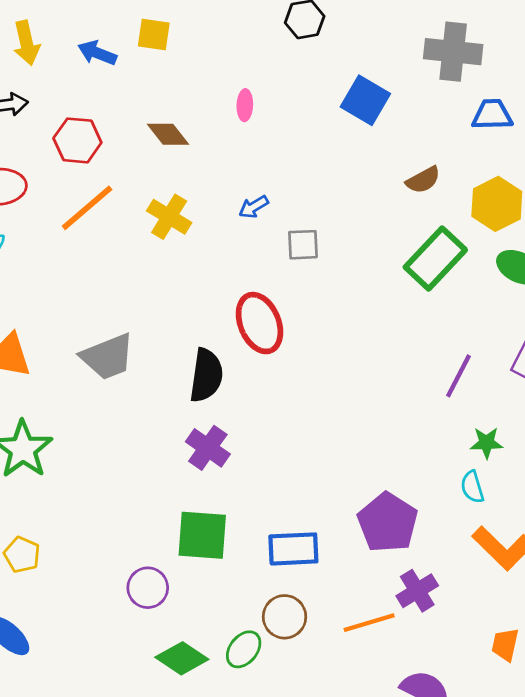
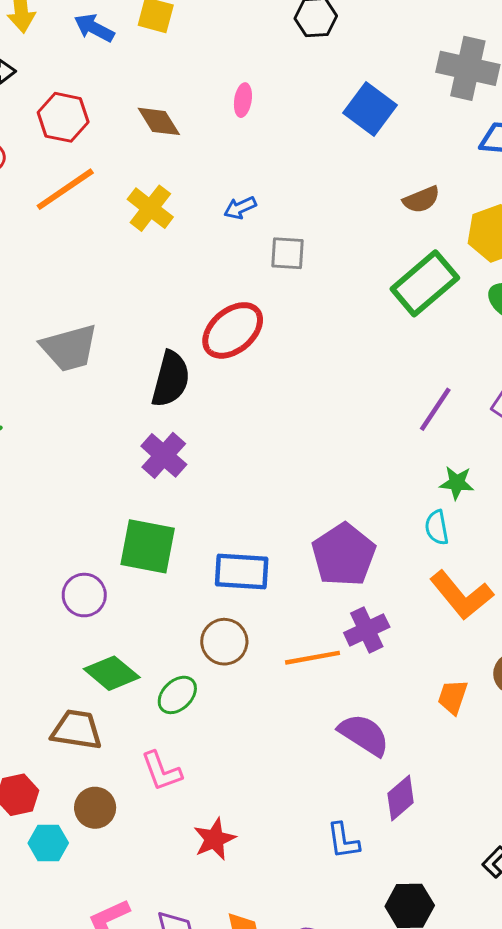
red ellipse: (259, 323) -> (233, 330), turned 66
green ellipse: (244, 649) -> (177, 695), moved

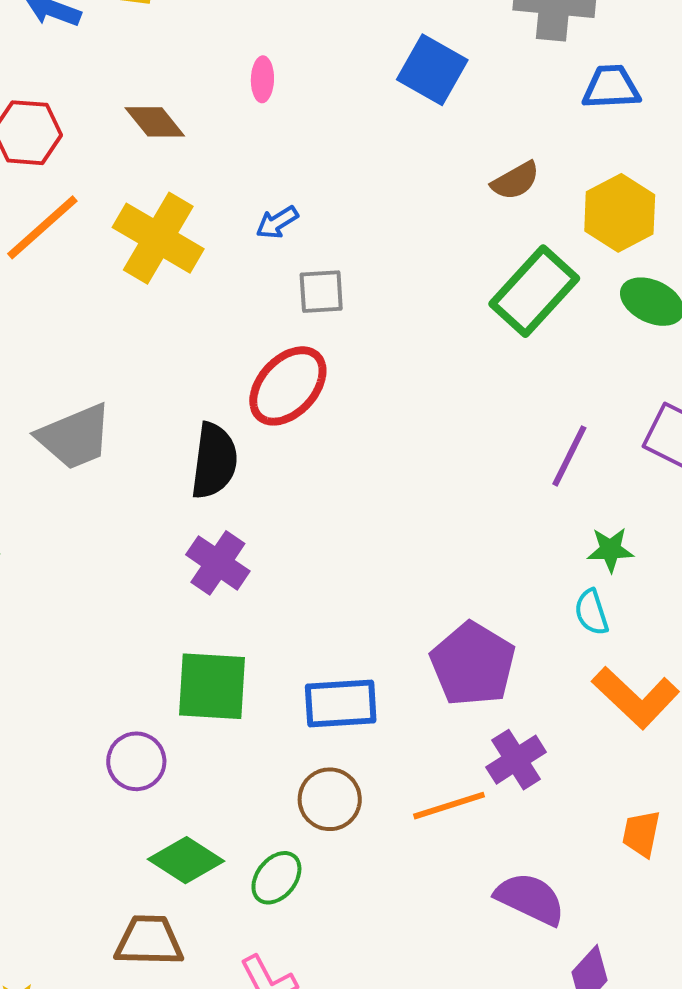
yellow cross: (150, 208) -> (158, 238), size x1.4
gray square: (287, 253) -> (321, 292), moved

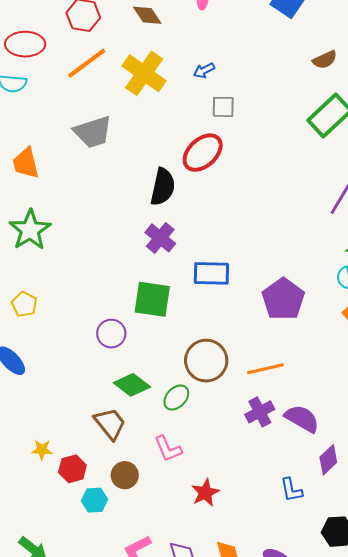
gray trapezoid: (75, 437) -> (93, 132), moved
blue rectangle: (341, 704) -> (211, 273), moved
purple cross: (516, 760) -> (260, 412), moved
brown circle: (330, 799) -> (206, 361), size x1.4
brown trapezoid: (149, 941) -> (110, 424), turned 45

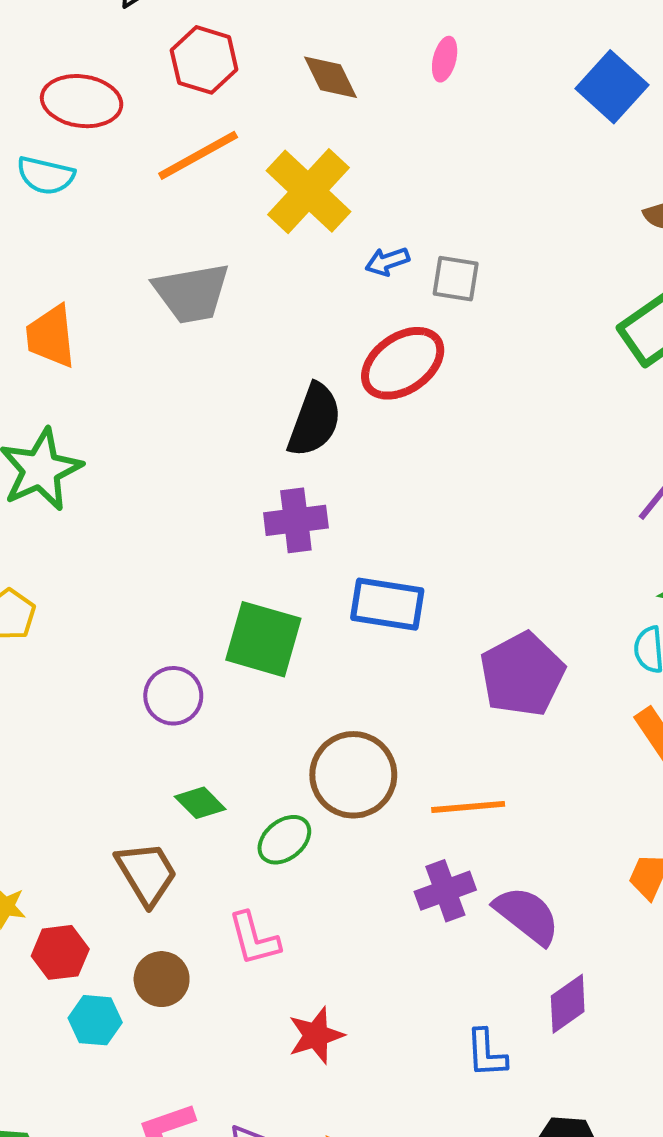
blue arrow: (204, 70) -> (387, 261), moved
purple cross: (160, 238) -> (296, 520), turned 36
green diamond: (132, 385) -> (200, 803), size x0.7

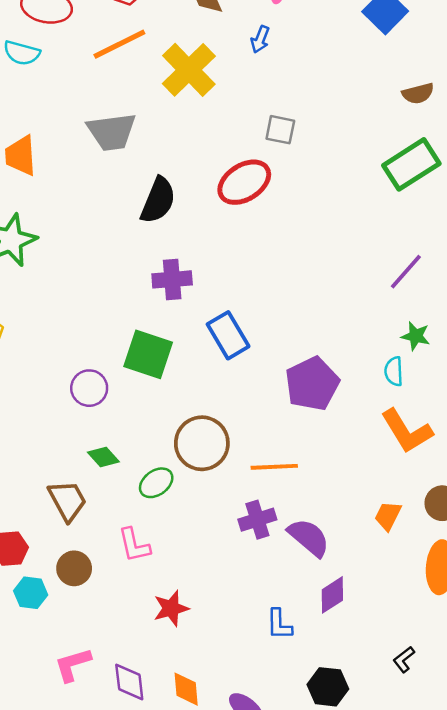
blue arrow: (387, 261) -> (260, 39), moved, turned -52
black semicircle: (314, 420) -> (158, 200), moved
blue rectangle: (387, 604) -> (228, 335), turned 48

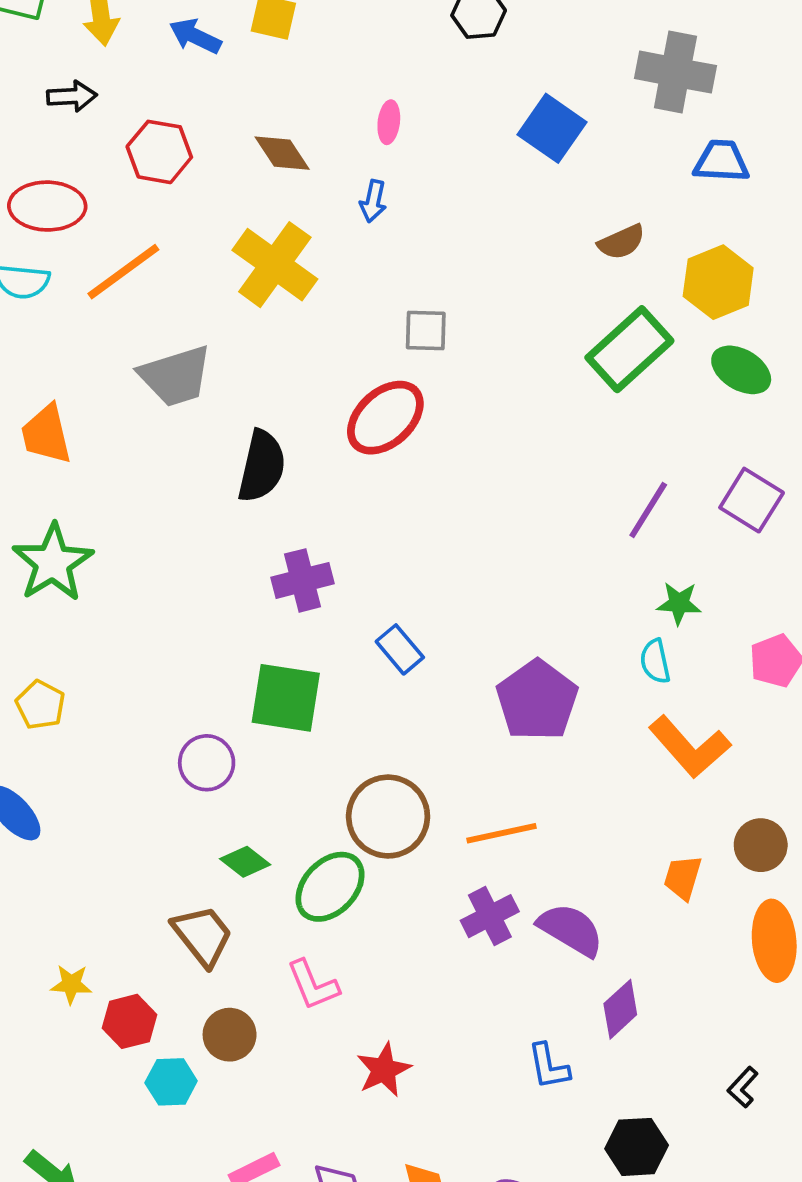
orange line: (119, 44) -> (123, 272), moved
blue rectangle: (228, 335) -> (400, 649), size x0.7
green ellipse: (156, 483) -> (330, 887), size x1.4

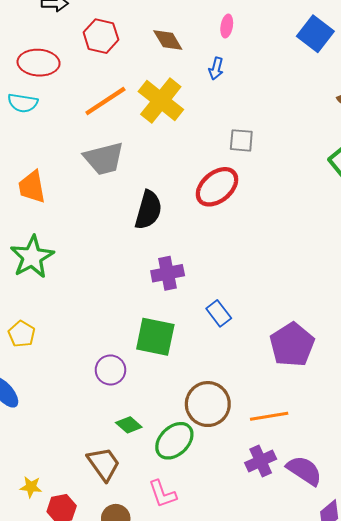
orange line: (123, 272) -> (105, 101), moved

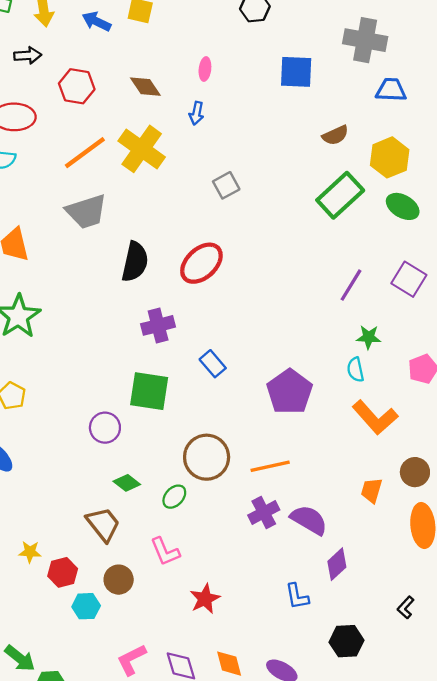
blue square: (315, 34) -> (296, 72), turned -32
gray square: (241, 140) -> (226, 185), turned -30
red ellipse: (217, 187) -> (201, 263), moved
green ellipse: (174, 441) -> (174, 497), size x0.6

